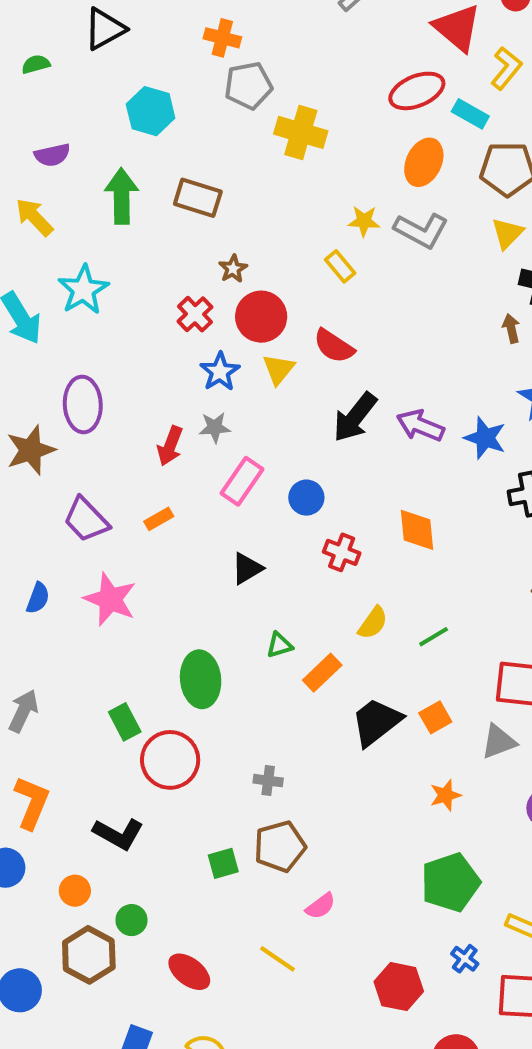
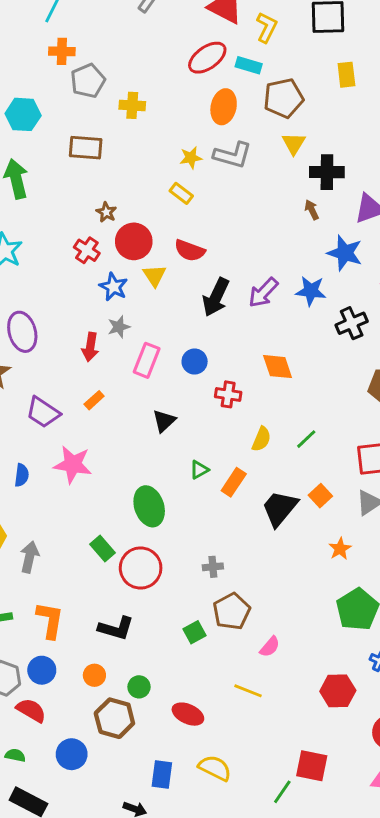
yellow cross: (301, 132) -> (132, 105), size x0.7
brown rectangle: (198, 198) -> (86, 148), moved
purple arrow: (420, 426) -> (263, 293), turned -56

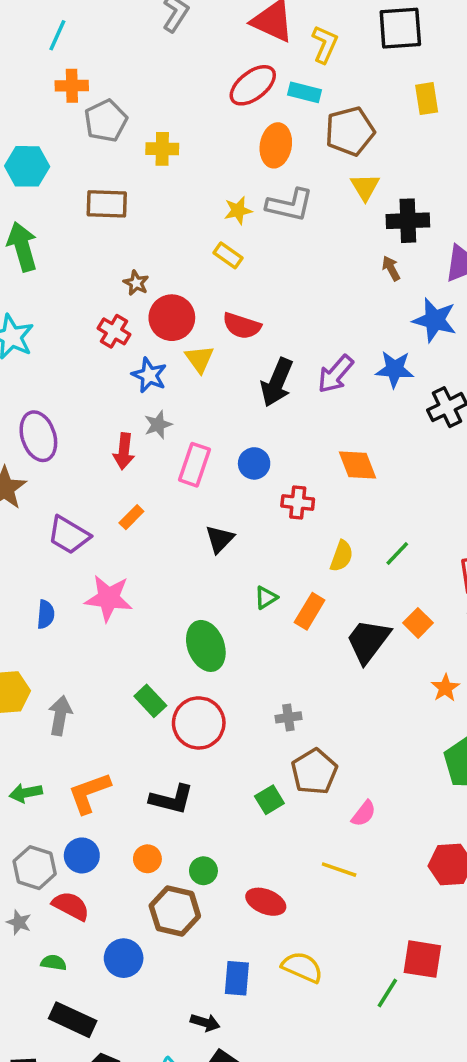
orange L-shape: (50, 620) -> (89, 793), turned -117

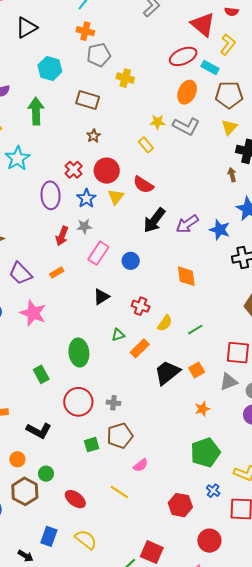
brown star: (136, 283) -> (94, 136), moved
purple ellipse: (38, 436) -> (51, 195), moved
red cross: (298, 503) -> (141, 306), moved
red circle: (199, 723) -> (78, 402), moved

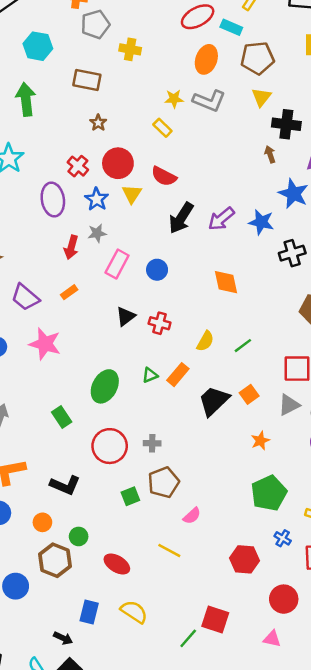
red cross: (141, 306) -> (160, 323), moved
green triangle: (118, 335) -> (150, 375), moved
green ellipse: (79, 353) -> (105, 386), turned 40

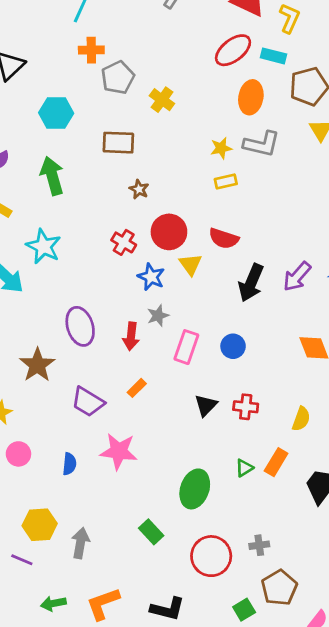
yellow cross: (130, 49) -> (162, 100), turned 35
yellow rectangle: (162, 128) -> (226, 182), moved, turned -48
purple ellipse: (53, 200) -> (80, 326), moved

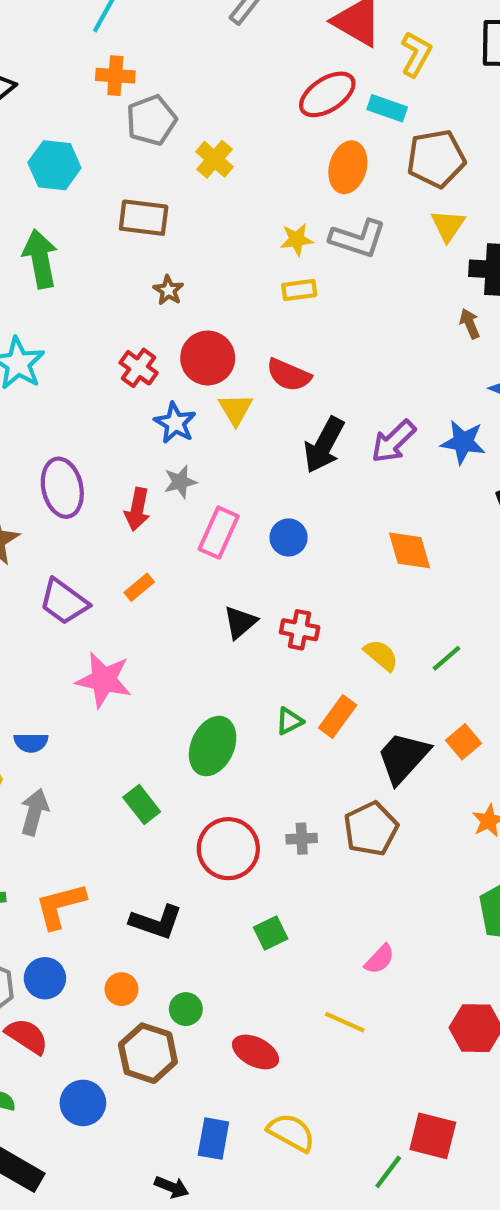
yellow semicircle: (301, 419) -> (381, 655), turned -75
blue semicircle: (69, 464) -> (31, 743), moved, turned 80
brown pentagon: (279, 588) -> (371, 829), moved

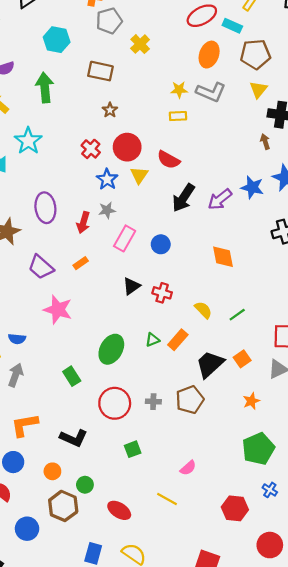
blue star: (463, 442) -> (252, 187), moved

